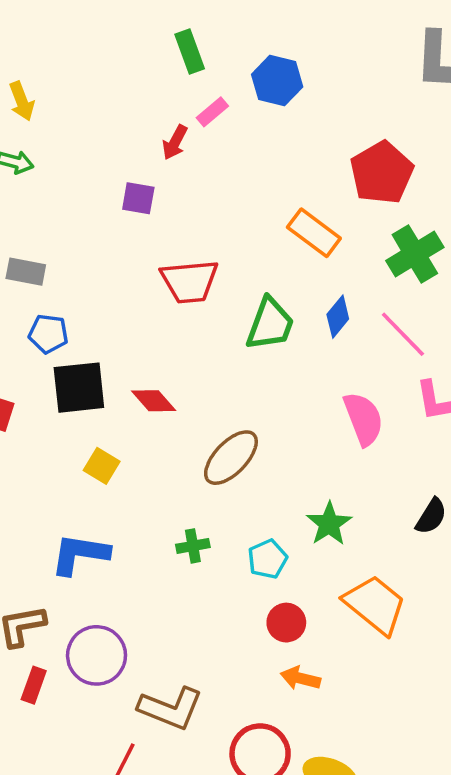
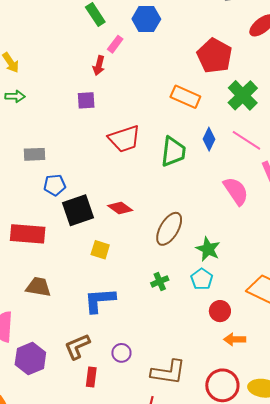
green star: (329, 524) -> (208, 249), moved
purple circle: (97, 655) -> (121, 353), size x0.6

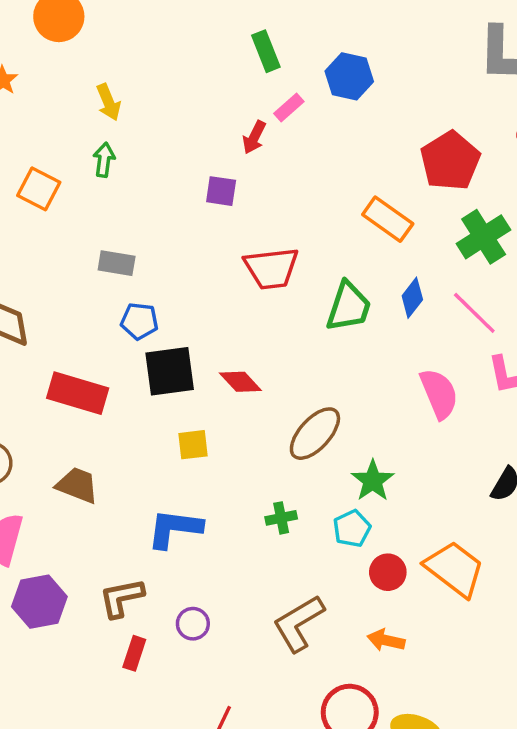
green arrow: (15, 96) -> (104, 160), turned -96
yellow square: (100, 250) -> (193, 445), turned -36
red circle: (220, 311) -> (388, 572), moved
brown L-shape: (168, 372) -> (299, 623), moved, turned 129

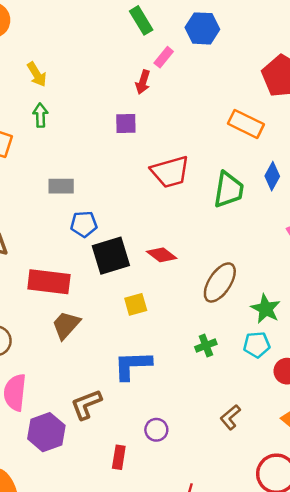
brown trapezoid: (77, 485) -> (66, 325), moved, turned -60
cyan pentagon: (352, 529) -> (257, 345), turned 30
brown L-shape: (122, 598) -> (86, 404), moved
brown L-shape: (299, 623) -> (230, 417), size x0.6

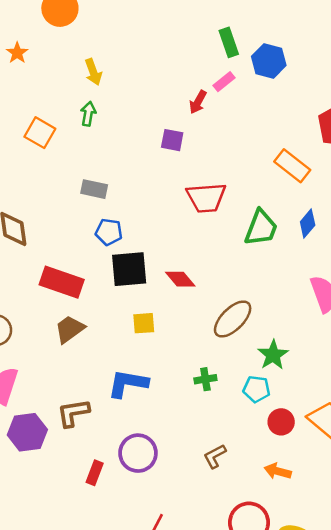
green rectangle: (141, 20) -> (229, 42), moved
purple circle: (156, 430) -> (138, 453), size x1.6

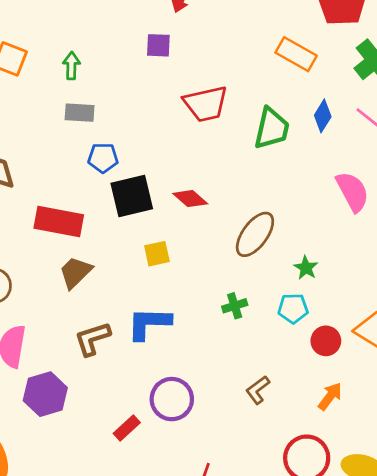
green arrow: (88, 114) -> (71, 66), moved
green star: (273, 355) -> (306, 268), size x0.7
brown L-shape: (73, 413) -> (92, 339), moved
orange arrow: (278, 471) -> (330, 396), turned 120
red rectangle: (95, 473) -> (127, 428), turned 35

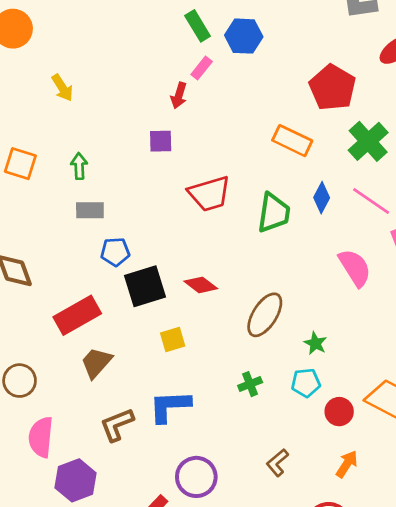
red rectangle: (59, 221) -> (77, 315), turned -36

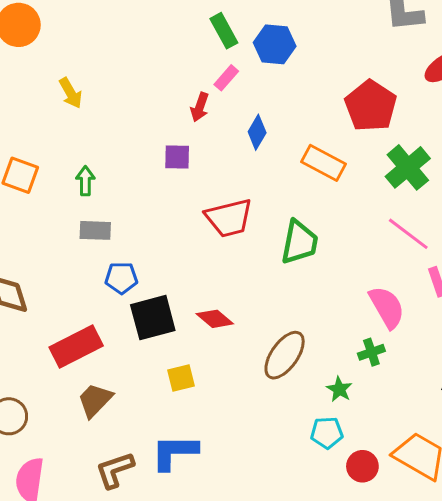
blue diamond: (322, 198) -> (257, 132), moved
green cross: (250, 384) -> (371, 352), moved

